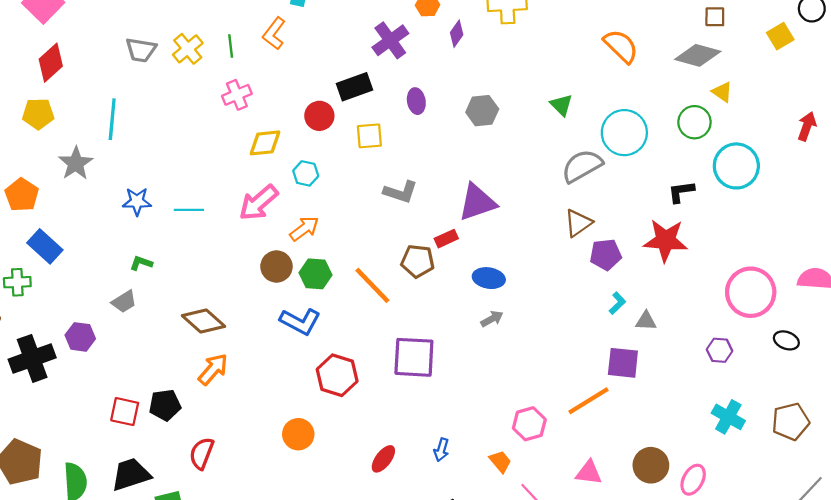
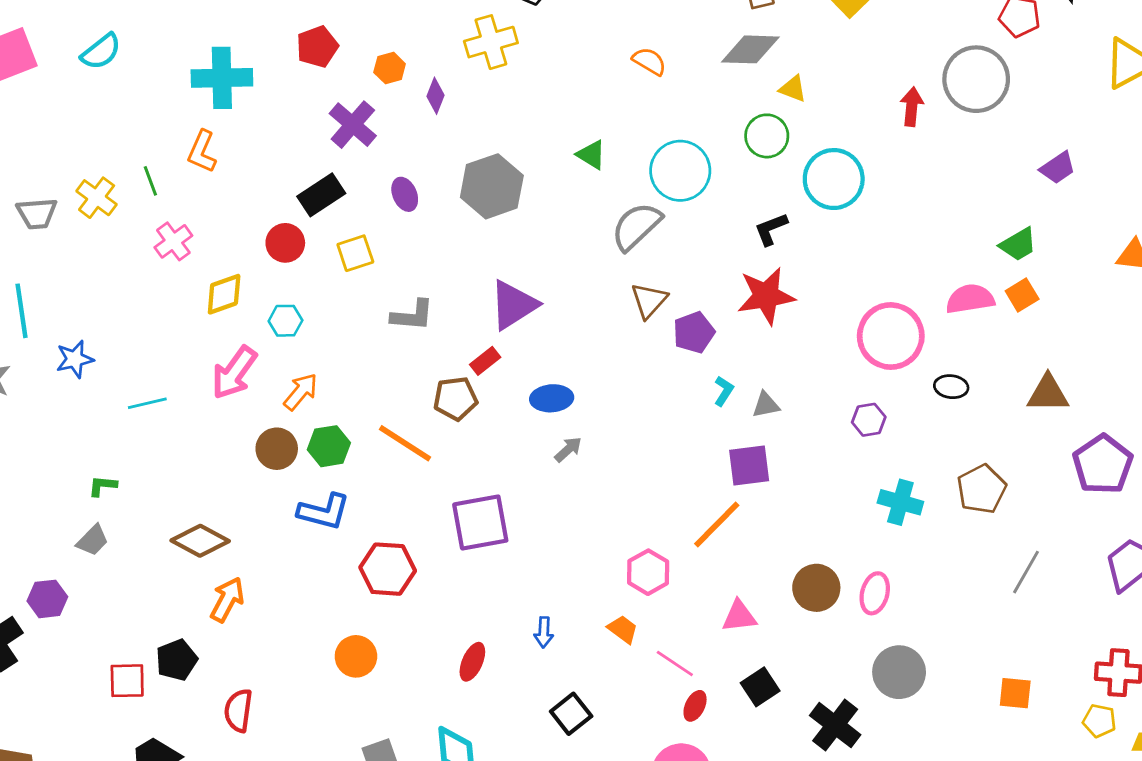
orange semicircle: (621, 46) -> (649, 61), size x0.7
gray hexagon: (482, 111) -> (492, 186), size x1.5
blue star: (137, 202) -> (75, 359), moved

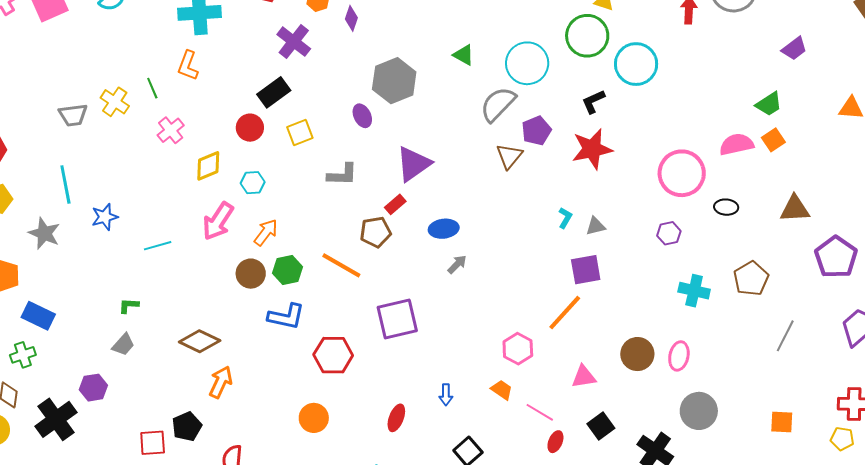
green circle: (767, 136) -> (587, 36), size x1.4
purple ellipse: (405, 194) -> (362, 116), moved
purple pentagon: (694, 332) -> (536, 131), moved

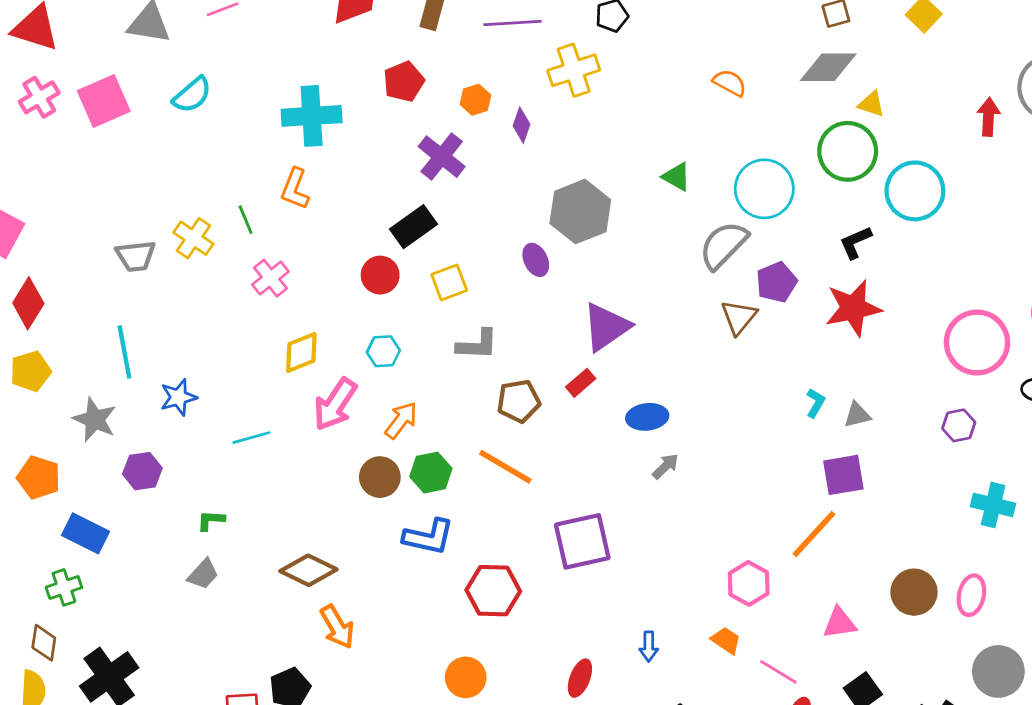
yellow diamond: (208, 166) -> (301, 352), moved
gray L-shape: (342, 175) -> (477, 345), moved
brown pentagon: (376, 232) -> (519, 401), moved
orange arrow: (221, 382) -> (337, 627), turned 124
purple hexagon: (93, 388) -> (142, 471), moved

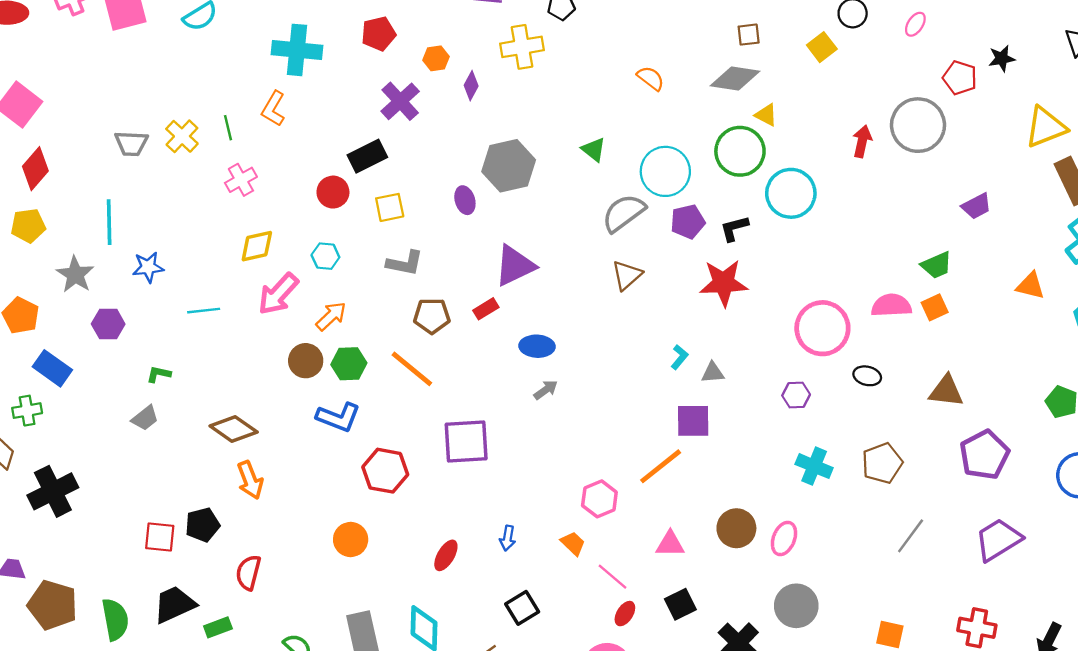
purple pentagon: (776, 282) -> (688, 222), moved

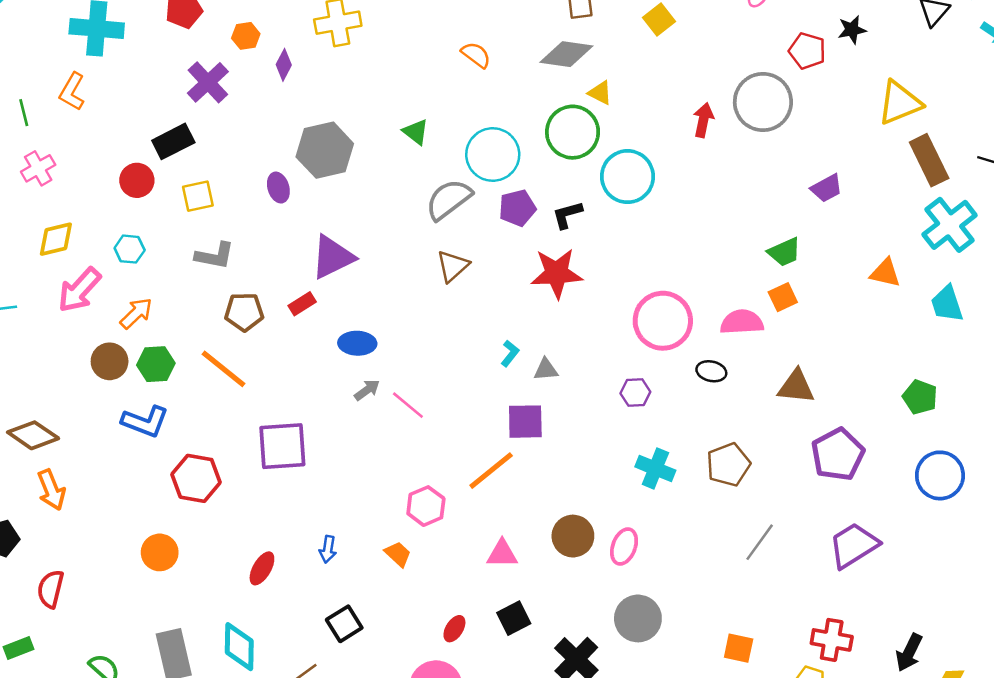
pink semicircle: (891, 305) -> (742, 322), moved
pink line: (612, 577) -> (408, 405), moved

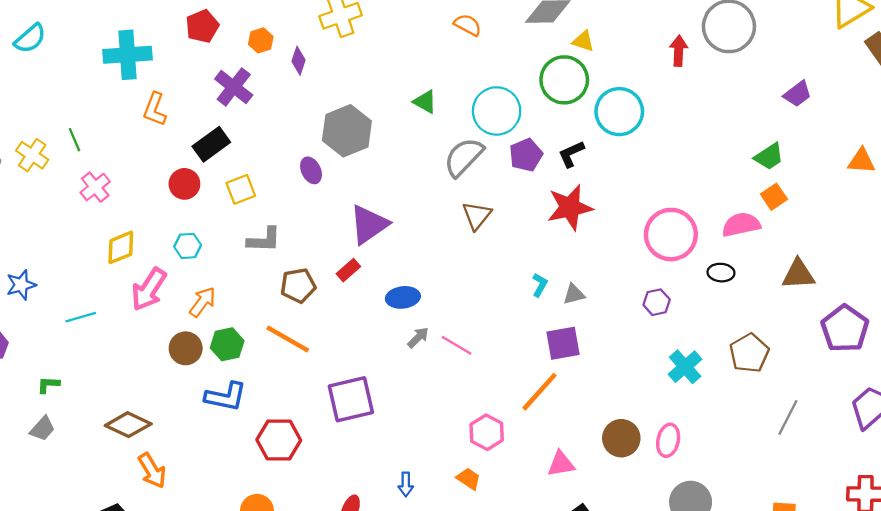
orange L-shape: (72, 92) -> (155, 109), moved
cyan cross: (655, 469) -> (685, 367), turned 36

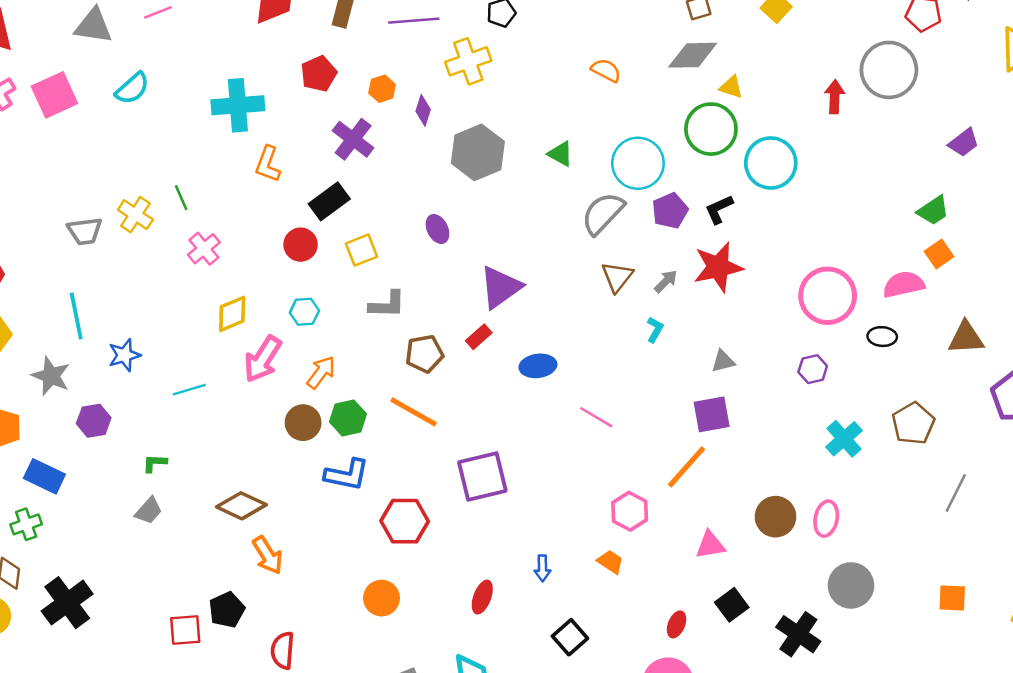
gray hexagon: (347, 131) -> (478, 152), moved
cyan L-shape: (540, 285) -> (655, 330), moved
gray arrow: (418, 338) -> (666, 281), moved

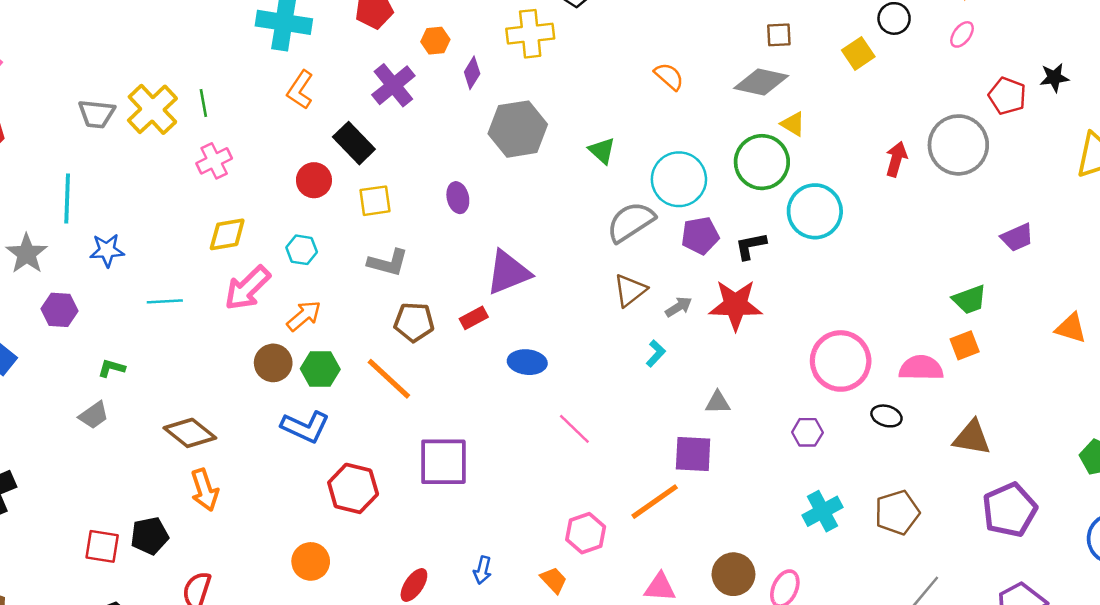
black rectangle: (329, 201) -> (354, 143), turned 69
yellow cross: (135, 215) -> (152, 109), size x1.4

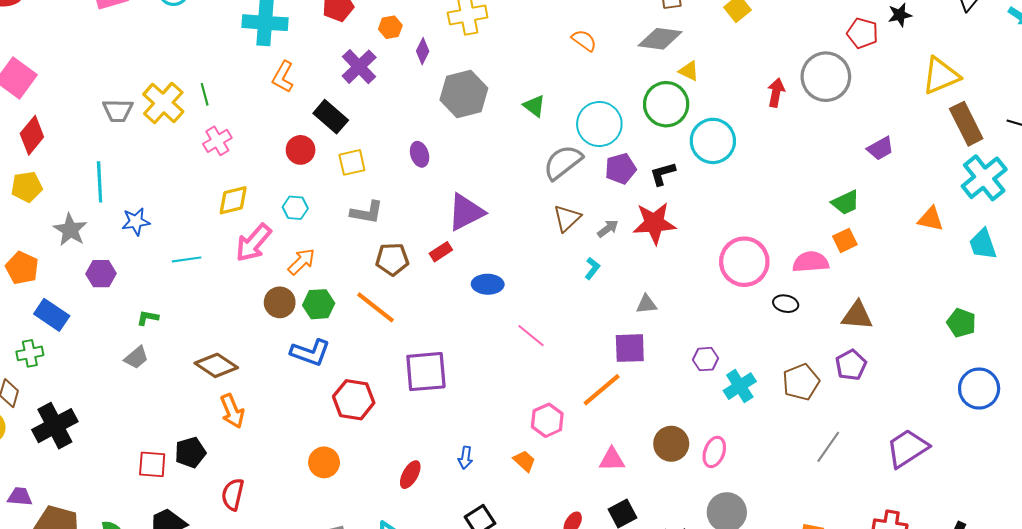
purple hexagon: (807, 432) -> (706, 359), moved
purple pentagon: (1010, 510) -> (851, 365), moved, size x0.7

